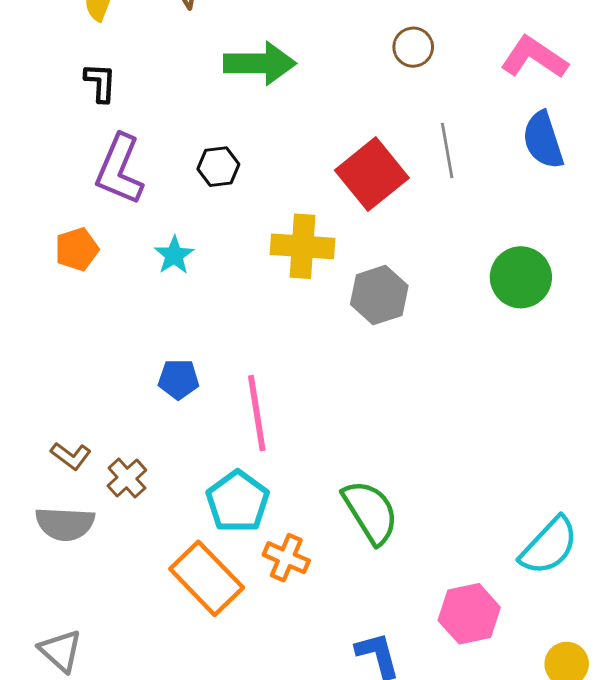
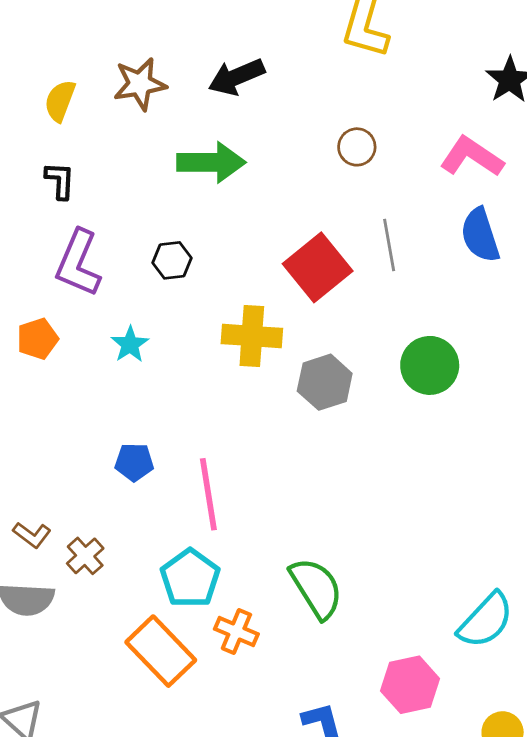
green circle: (521, 277) -> (430, 365), moved

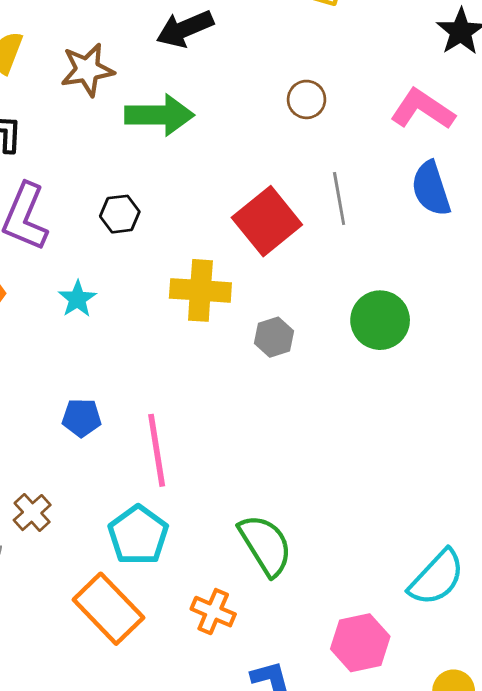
brown star: (140, 84) -> (87, 70), moved
gray hexagon: (325, 382) -> (274, 337), size x0.7
orange cross: (236, 632) -> (213, 612), moved

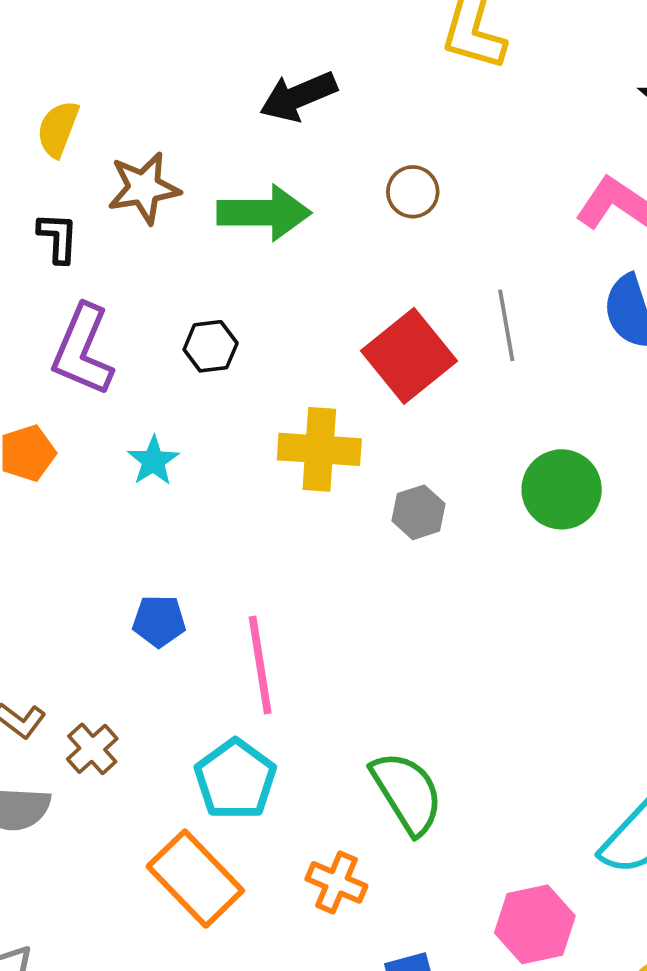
brown star: (87, 70) -> (144, 188), moved
brown circle: (307, 99) -> (413, 192), moved

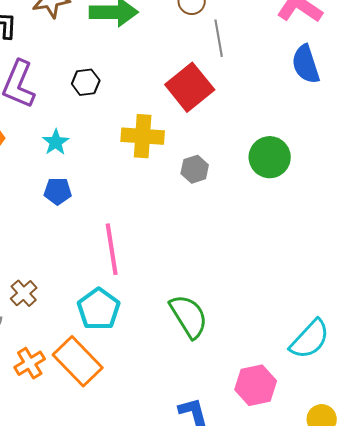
gray line: (506, 325) -> (219, 38), moved
blue pentagon: (159, 621) -> (58, 191), moved
orange cross: (336, 882) -> (30, 363), moved, turned 36

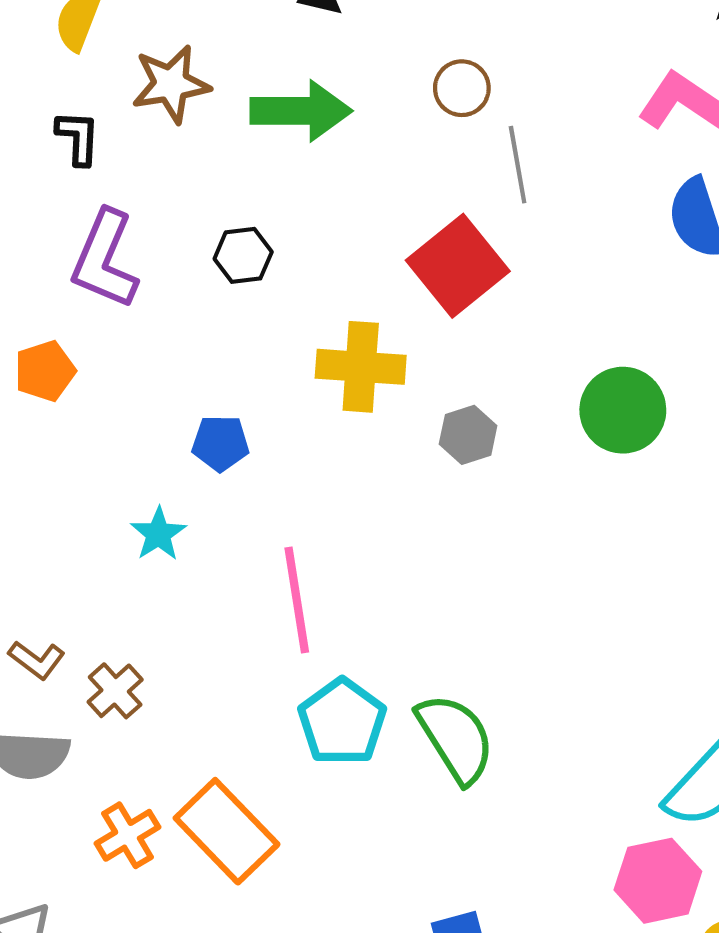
cyan star: (56, 142) -> (158, 534), moved
blue pentagon: (58, 191) -> (220, 443), moved
cyan pentagon: (99, 309) -> (342, 722), moved
pink hexagon: (256, 385) -> (658, 881), moved

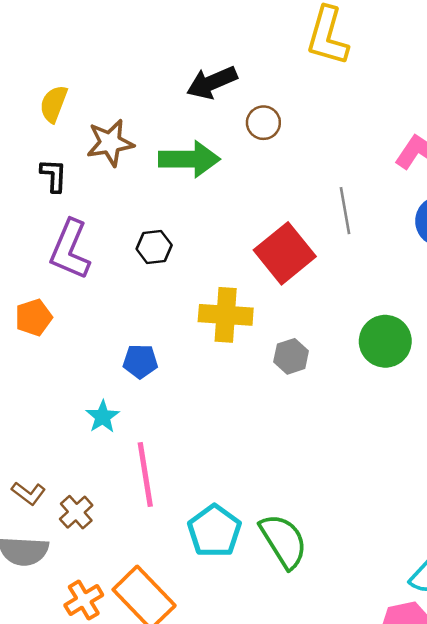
brown circle: (462, 88) -> (263, 123), moved
gray line: (518, 165) -> (345, 211), moved
pink line: (297, 600) -> (145, 474), moved

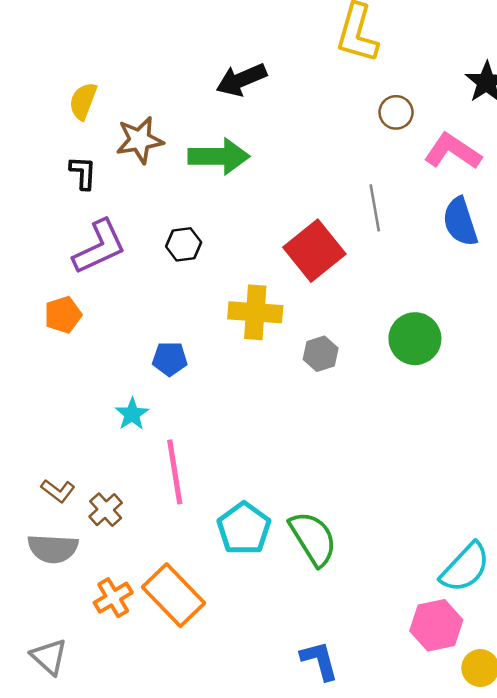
brown circle: (263, 123) -> (396, 112), moved
purple L-shape: (70, 250) -> (99, 247), turned -138

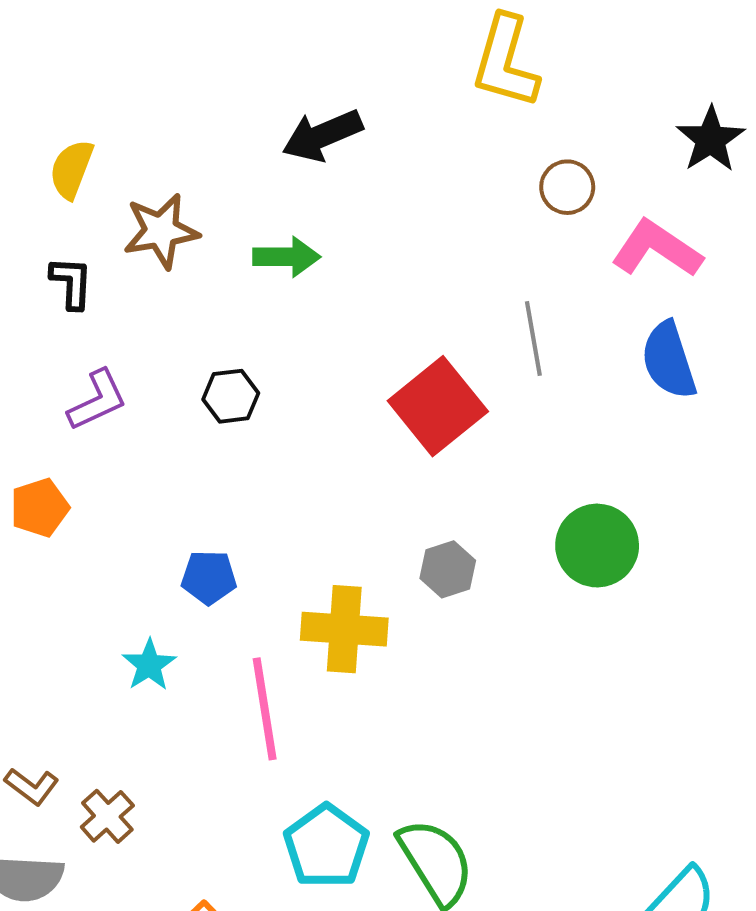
green arrow: (219, 156) -> (286, 257), size x0.7
purple L-shape: (99, 247) -> (97, 400), size x0.7
yellow cross: (255, 312) -> (344, 629), moved
pink line: (175, 472) -> (265, 709), moved

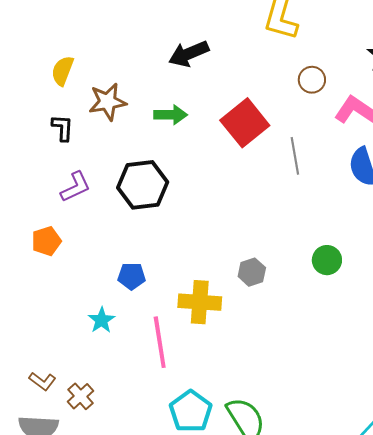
black hexagon: (231, 396) -> (143, 185), size x1.8
red square: (438, 406) -> (245, 123), moved
green circle: (597, 546) -> (327, 260), size x0.7

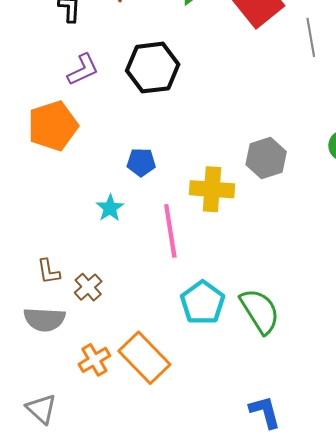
orange pentagon: (46, 241) -> (53, 126), size x1.6
gray hexagon: (252, 272) -> (266, 158), size x1.4
brown L-shape: (42, 381) -> (49, 271), turned 44

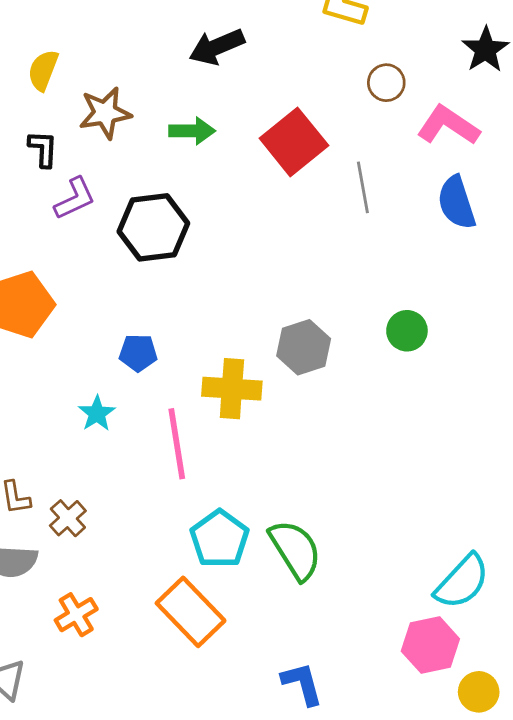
purple L-shape: (83, 70) -> (75, 198), moved
orange rectangle: (144, 358) -> (191, 612), moved

